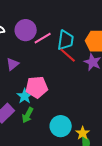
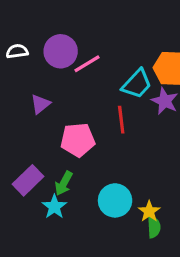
cyan trapezoid: (66, 40) -> (137, 84), moved, turned 35
red line: (68, 55) -> (121, 120), moved, turned 42
cyan star: (25, 96) -> (54, 207), moved

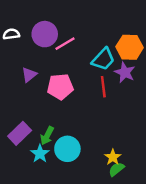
red line: (121, 120) -> (103, 87), moved
pink pentagon: (78, 140) -> (60, 87), moved
cyan circle: (115, 200) -> (67, 149), moved
green semicircle: (154, 227) -> (116, 169), turned -126

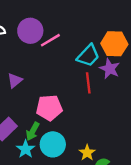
purple triangle: (29, 75) -> (15, 80), moved
pink pentagon: (60, 87) -> (49, 108), moved
yellow star: (113, 157) -> (87, 153), moved

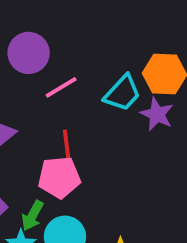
pink line: (50, 40) -> (61, 87), moved
red line: (88, 83) -> (67, 147), moved

